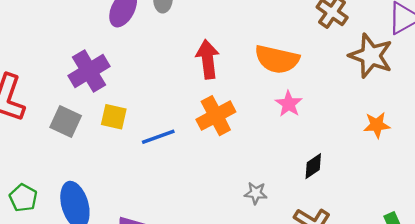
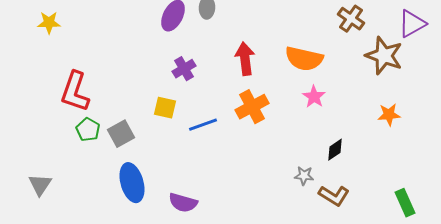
purple cross: (89, 71) -> (184, 69), moved, size x0.7
gray square: (66, 121) -> (121, 134), moved, turned 36
gray star: (256, 193) -> (304, 176), moved
green pentagon: (23, 198) -> (88, 130), moved

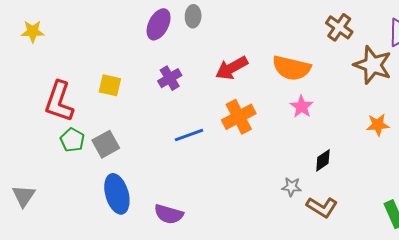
red arrow: (245, 59) -> (232, 68), turned -112
yellow square: (165, 108) -> (110, 85), moved

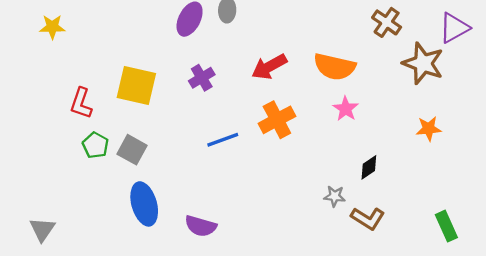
yellow square: (110, 85) -> (136, 85), size x1.6
red L-shape: (59, 102) -> (81, 103), size x0.7
gray square: (106, 144) -> (132, 150), turned -32
gray triangle: (24, 196) -> (42, 229), moved

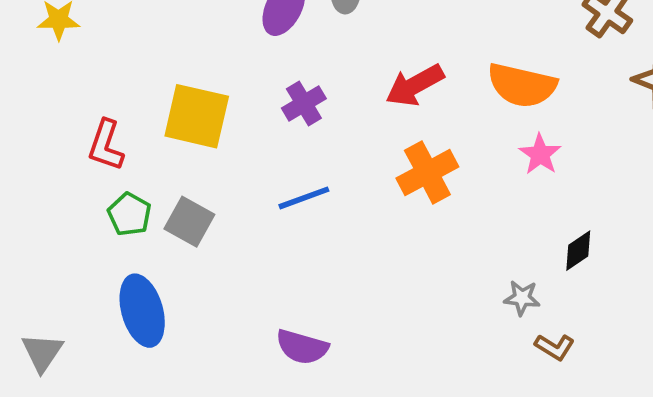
blue line: (223, 140) -> (304, 198), moved
blue ellipse: (144, 204) -> (142, 311), moved
brown L-shape: (368, 218) -> (555, 347), moved, size x0.7

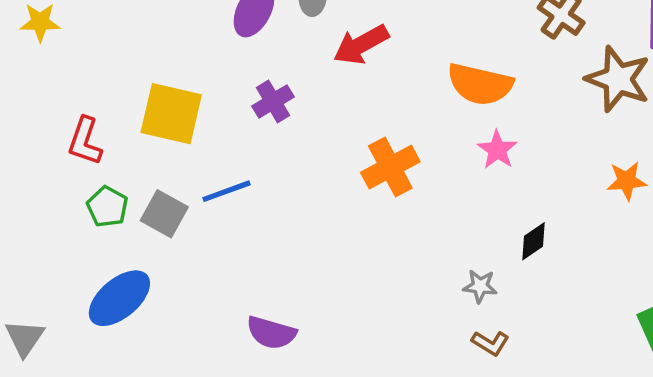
red arrow: (415, 85) -> (361, 45), moved
blue line: (304, 198) -> (226, 191), moved
blue ellipse: (142, 311) -> (119, 298), turned 66
brown L-shape: (555, 347) -> (490, 343), moved

